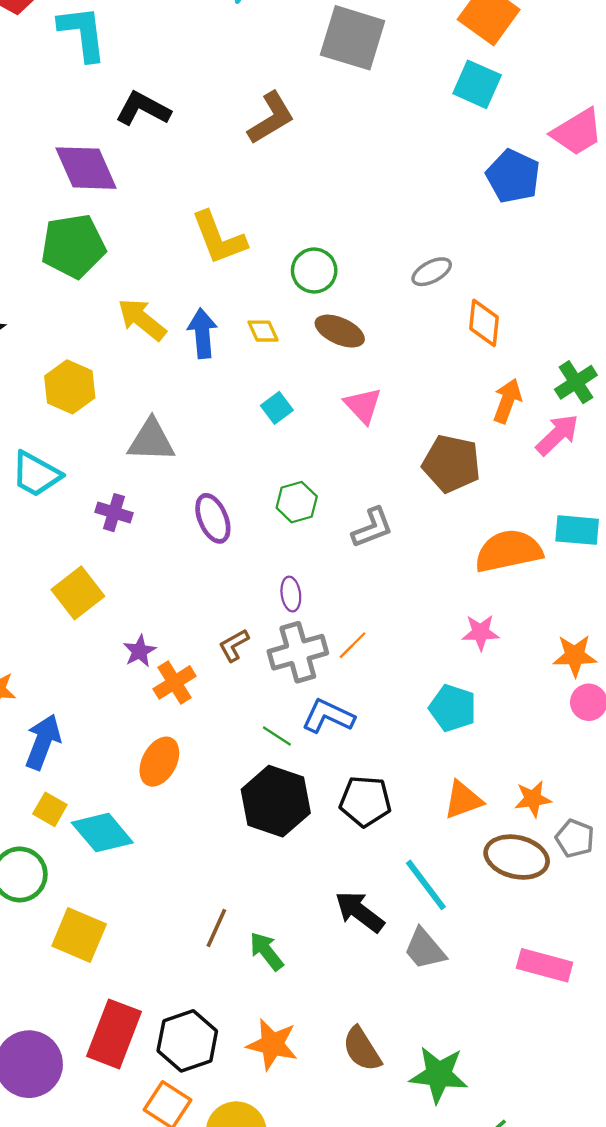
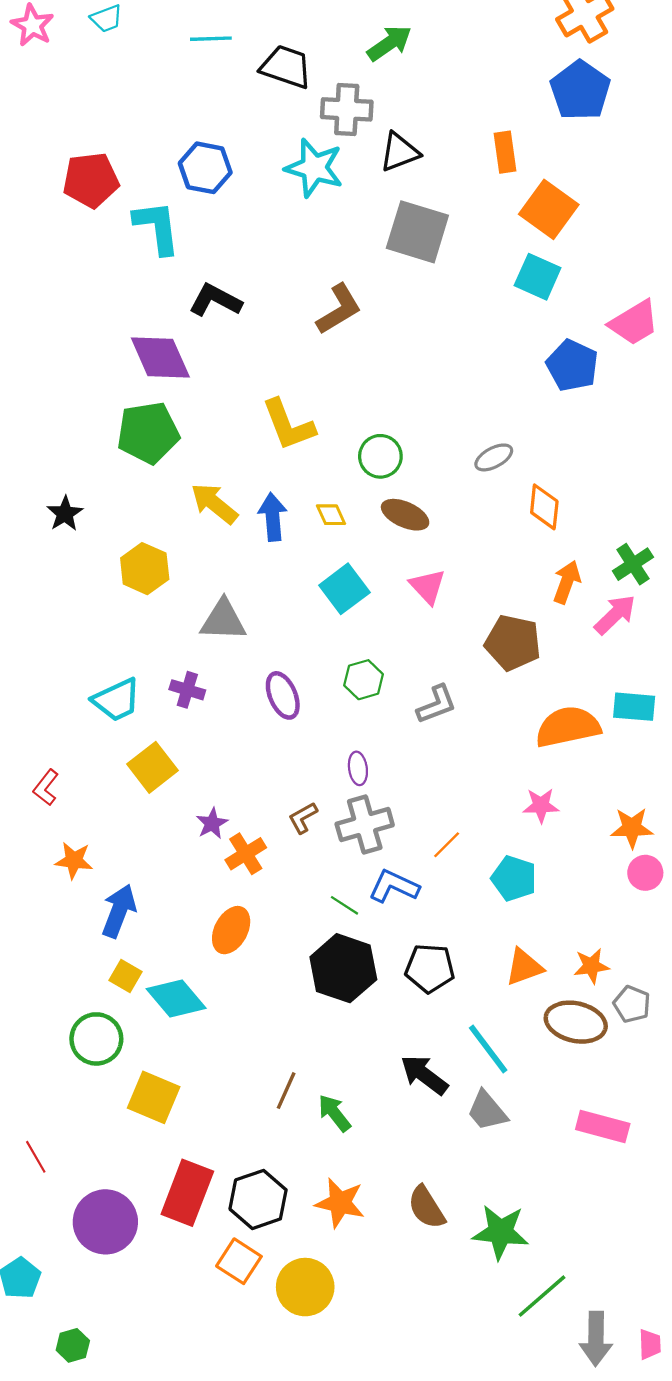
cyan square: (277, 408) -> (344, 589), size x1.6
cyan trapezoid: (36, 474) -> (117, 700), moved, turned -54
orange line: (353, 645) -> (447, 845), moved

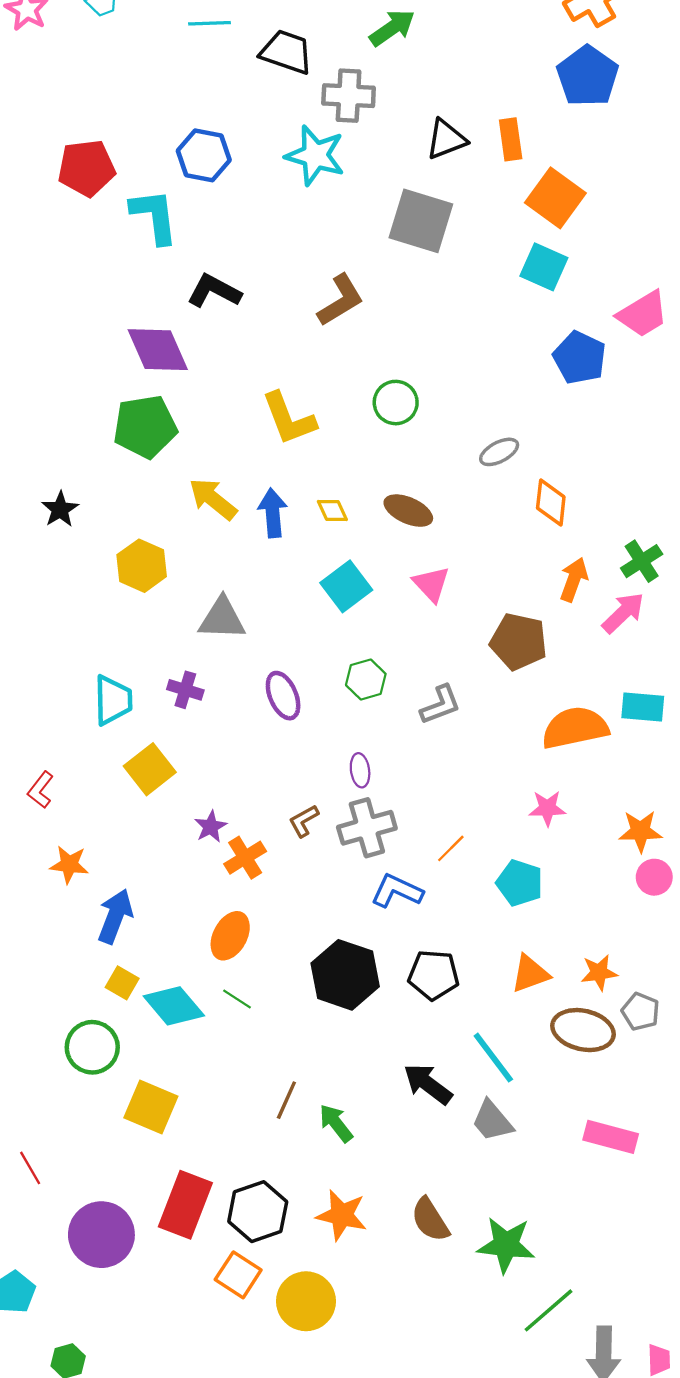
black triangle: (399, 152) -> (446, 139), moved
green circle: (380, 456) -> (396, 403), moved
cyan trapezoid: (117, 700) -> (113, 700), turned -66
green line: (344, 905) -> (237, 999), moved

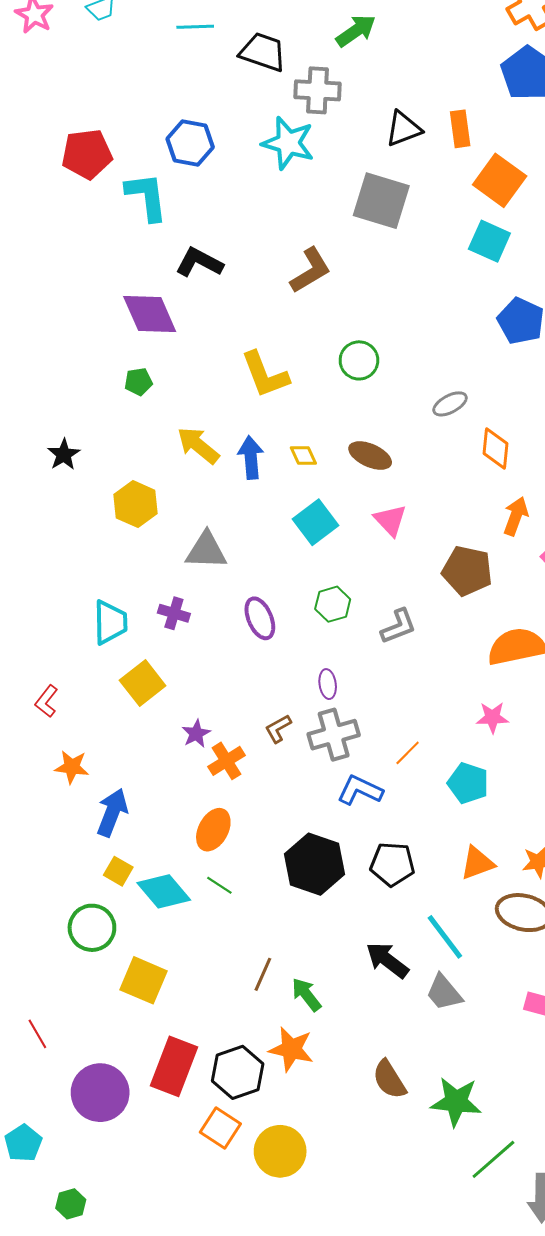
green pentagon: (145, 427) -> (139, 382), size x0.5
orange star: (342, 1215) -> (291, 1049), moved

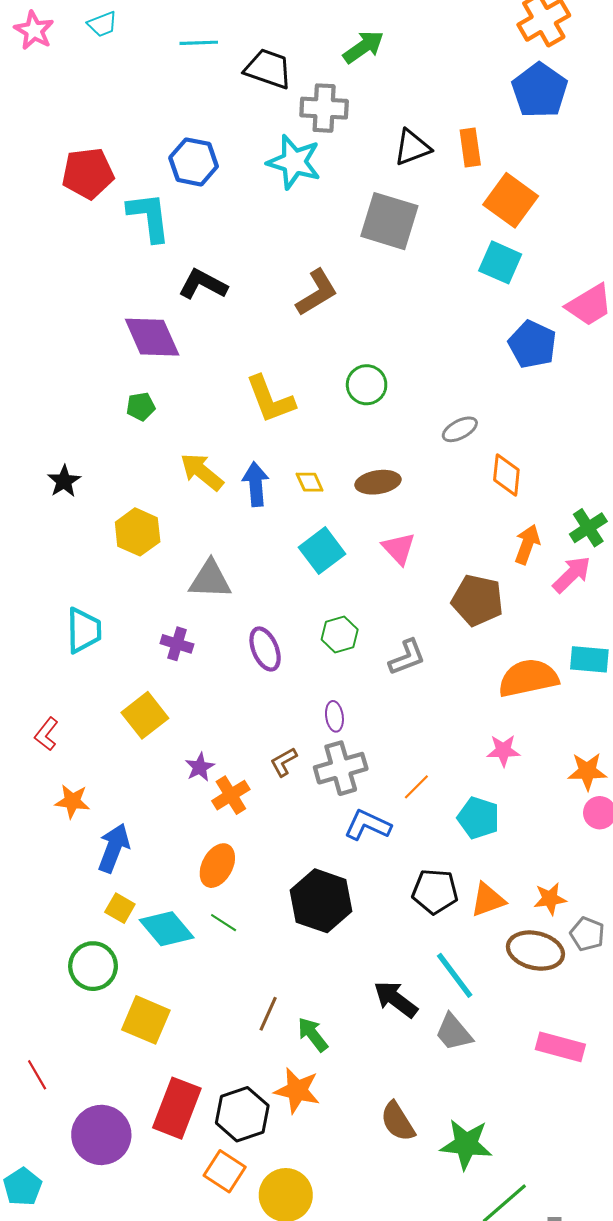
brown ellipse: (370, 455) -> (378, 482), turned -33
cyan trapezoid: (110, 622) -> (84, 630), moved
black pentagon: (392, 864) -> (435, 891), moved

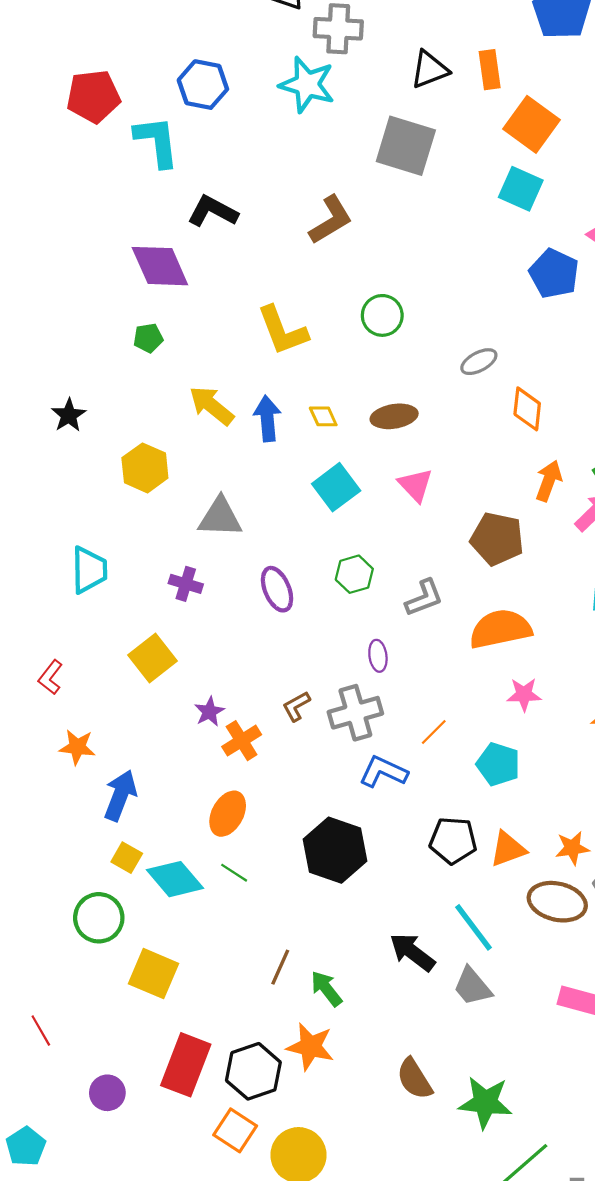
orange semicircle: (528, 678) -> (500, 629), moved
purple ellipse: (334, 716) -> (378, 656), moved
purple circle: (101, 1135) -> (107, 1093), size x0.6

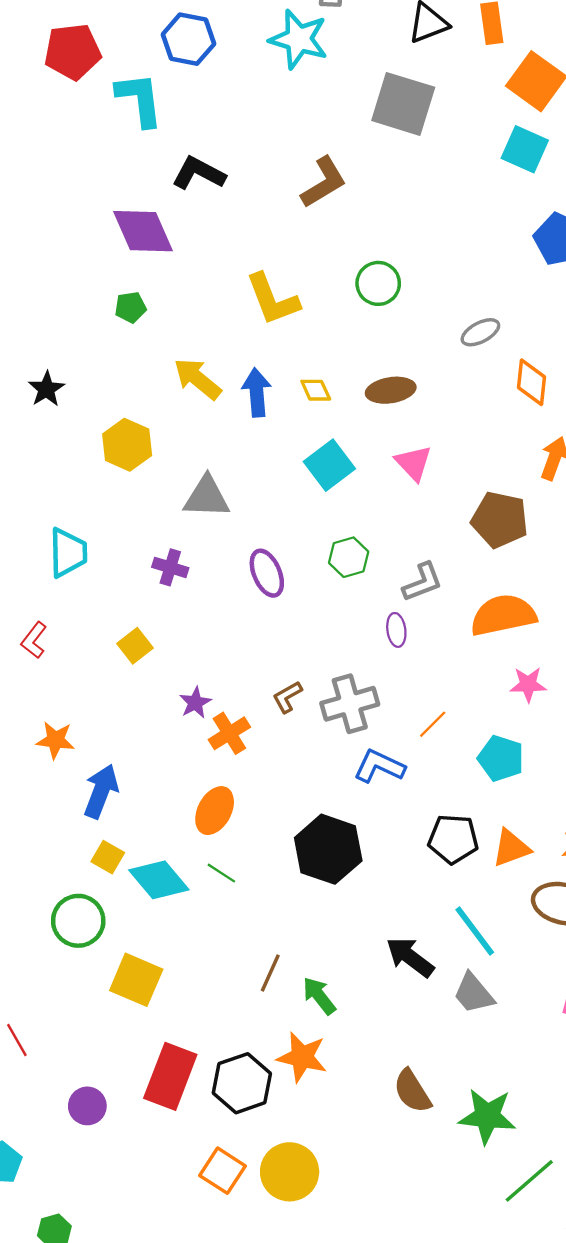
purple ellipse: (378, 656) -> (396, 630), moved
yellow square: (152, 658) -> (135, 646), size x0.7
red L-shape: (50, 677) -> (34, 640), moved
orange square: (235, 1130) -> (223, 1171), moved

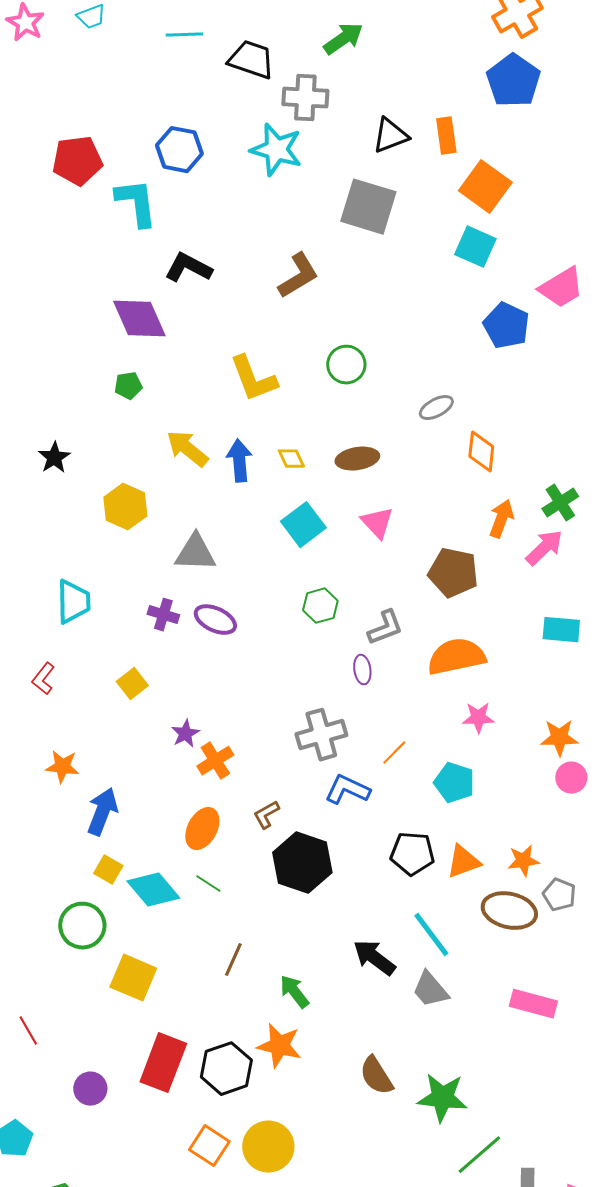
purple ellipse: (267, 573) -> (215, 620), moved, turned -42
brown L-shape: (287, 697) -> (266, 815), moved
brown line: (270, 973) -> (233, 960), moved

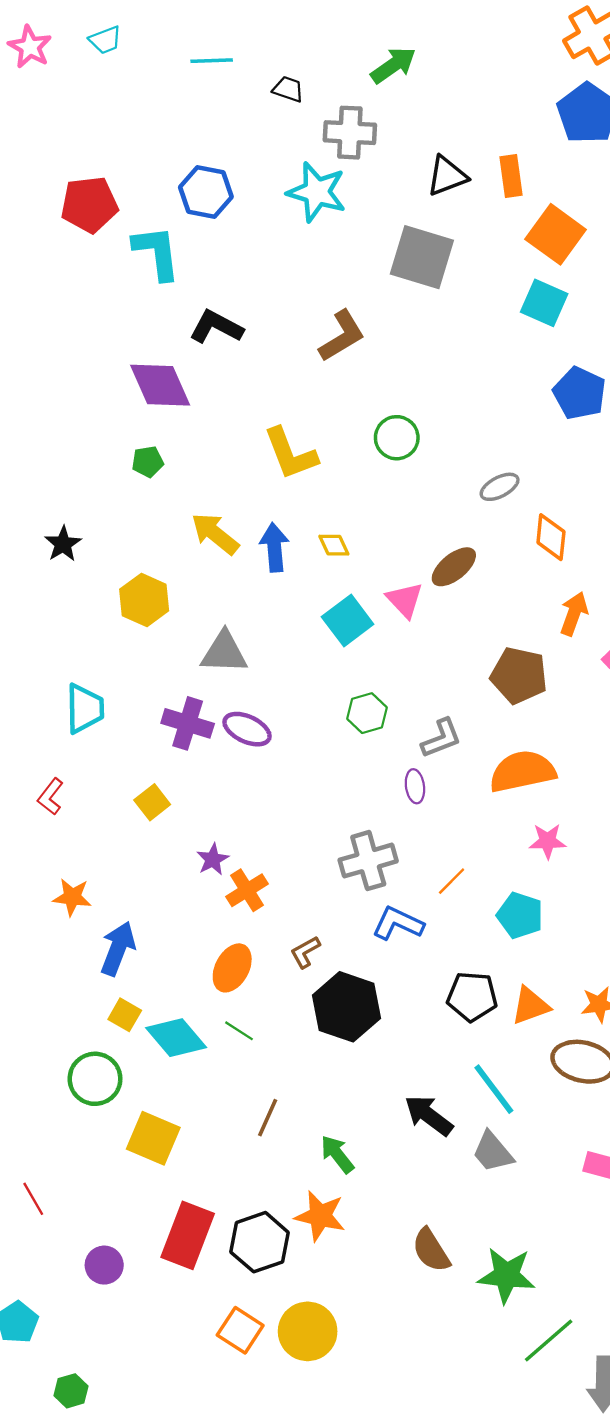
black trapezoid: (251, 60) -> (288, 89), size x0.6
brown ellipse: (357, 459) -> (454, 567), moved, turned -30
pink triangle: (377, 523) -> (405, 600), moved
purple cross: (163, 615) -> (188, 723), size x1.4

